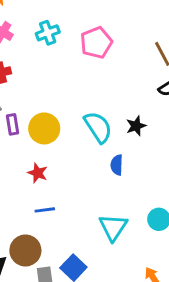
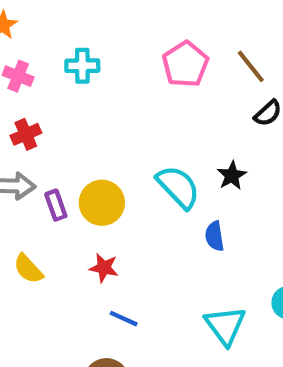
cyan cross: (48, 33) -> (82, 66), turned 30
pink pentagon: (96, 43) -> (185, 64), moved
blue line: (45, 210) -> (124, 319), turned 42

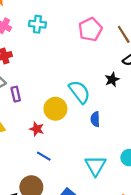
black star: (232, 176) -> (112, 80), moved
yellow circle: (102, 203) -> (55, 109), moved

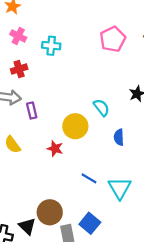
cyan cross: (37, 24) -> (51, 46), moved
cyan semicircle: (79, 92) -> (101, 108), size x0.7
blue line: (44, 156) -> (89, 178), moved

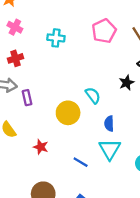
cyan cross: (51, 46) -> (56, 38), moved
red star: (55, 149) -> (41, 147), moved
cyan triangle: (120, 188) -> (110, 149), moved

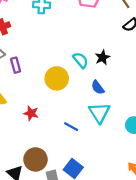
black star: (127, 83) -> (103, 57), moved
blue semicircle: (109, 124) -> (98, 87), turned -32

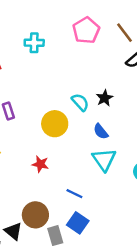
red star: (31, 113) -> (40, 164), moved
blue line: (71, 127) -> (74, 194), moved

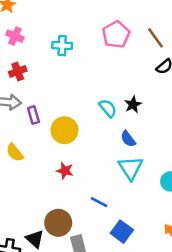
yellow circle: (55, 124) -> (64, 130), moved
blue square: (78, 223) -> (122, 232), moved

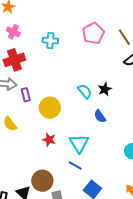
red cross: (18, 71) -> (14, 60), size x1.5
cyan triangle: (131, 168) -> (79, 143), moved

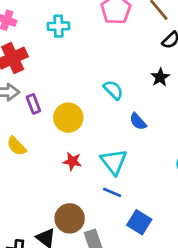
black star: (105, 89) -> (160, 77), moved

